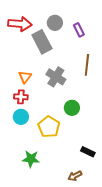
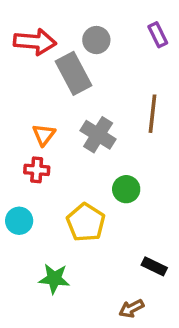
purple rectangle: (79, 30) -> (158, 35), moved
cyan circle: (21, 117) -> (19, 221), moved

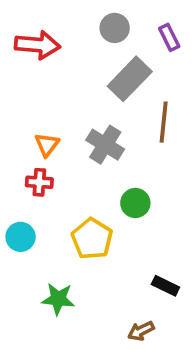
gray circle: (96, 40) -> (115, 28), moved
gray rectangle: (74, 73) -> (130, 79), moved, turned 72

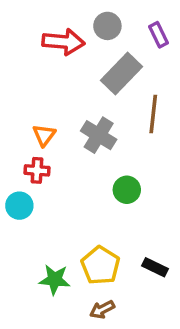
red arrow: (37, 45) -> (63, 42), moved
cyan circle: (21, 237) -> (19, 206), moved
yellow pentagon: (92, 239) -> (100, 265), moved
brown arrow: (141, 331) -> (102, 310), moved

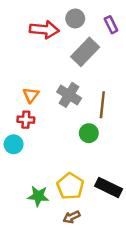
brown line: (153, 114) -> (102, 105), moved
black rectangle: (155, 267) -> (109, 187), size x1.5

